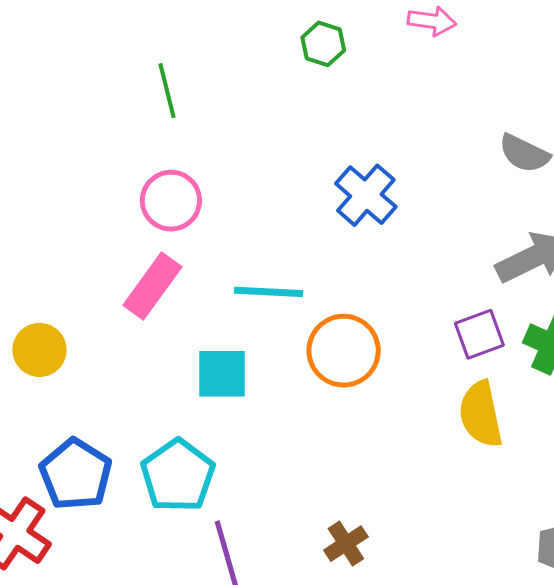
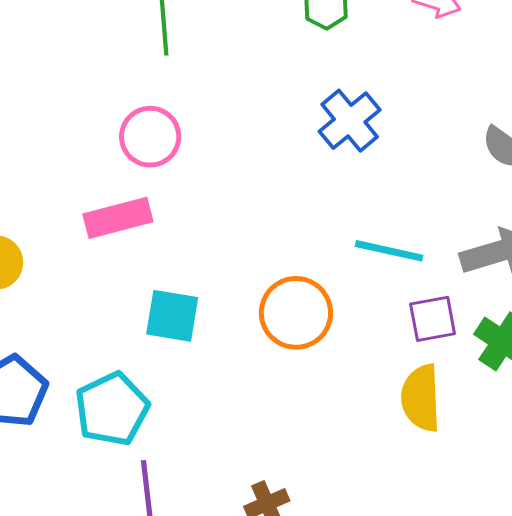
blue cross: (366, 195) -> (350, 121), moved
pink rectangle: (152, 286) -> (118, 218), turned 30
cyan line: (269, 292) -> (389, 251), moved

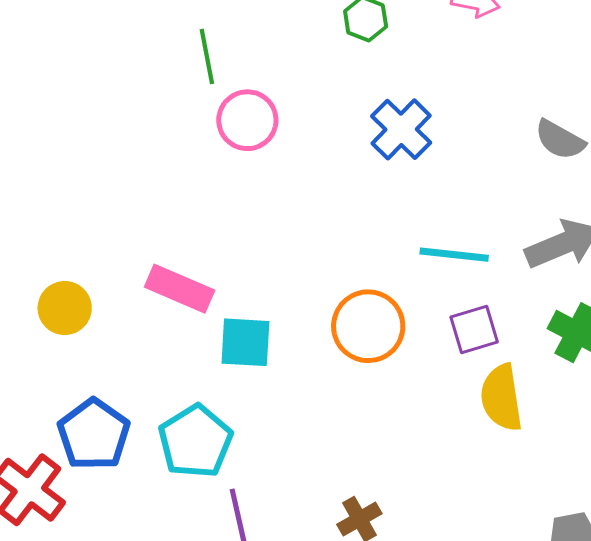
pink circle: (150, 137) -> (247, 120), moved
pink rectangle: (118, 218) -> (180, 289), moved, turned 44
purple square: (433, 319) -> (474, 329), moved

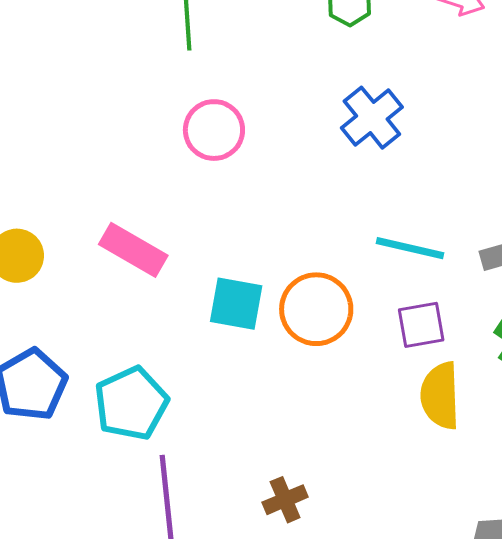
pink circle: (247, 120) -> (214, 130), moved
cyan square: (245, 342) -> (236, 304), moved

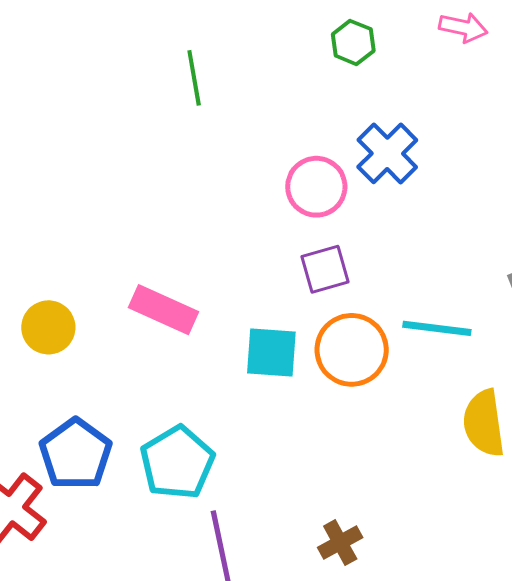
pink circle: (214, 130) -> (316, 187), moved
cyan line: (410, 248) -> (437, 328), moved
purple square: (421, 325) -> (325, 269), moved

